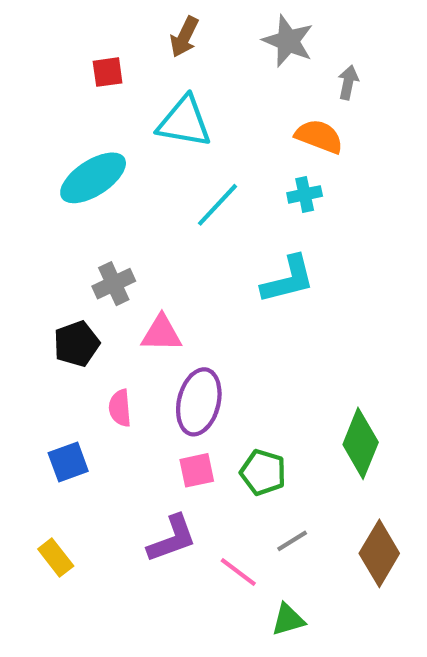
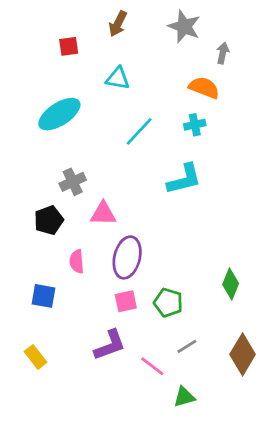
cyan triangle: (184, 122) -> (118, 78), size x0.7
green diamond: (361, 443) -> (231, 284), size x0.7
blue square: (68, 462) -> (43, 296), turned 30

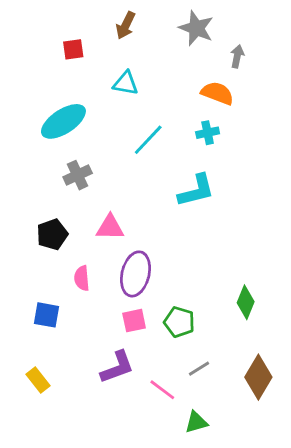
gray cross: (73, 182) -> (78, 175), moved

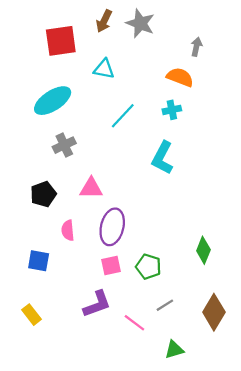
gray star: (196, 28) -> (140, 23), moved
red square: (73, 49) -> (61, 41), size x1.8
cyan L-shape: (196, 191) -> (163, 158), turned 132
green triangle: (196, 422) -> (174, 350), moved

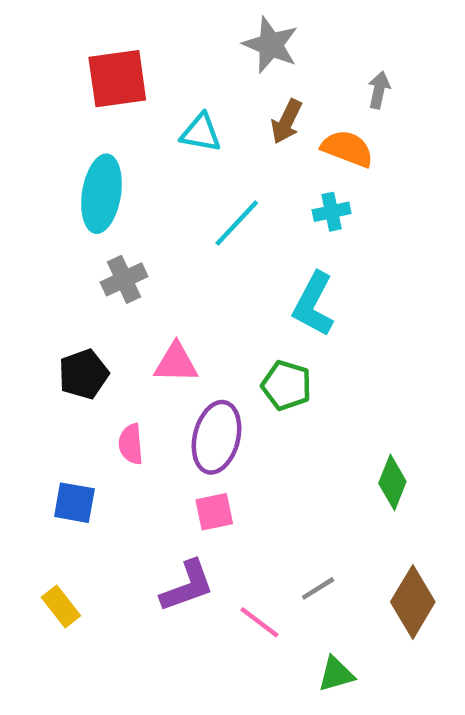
brown arrow: (104, 21) -> (286, 121), moved
cyan ellipse: (53, 101) -> (101, 194), turned -48
green pentagon: (148, 267) -> (286, 385), moved

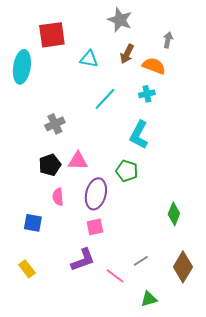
cyan ellipse: (101, 194) -> (22, 67), moved
black pentagon: (83, 374) -> (50, 165), moved

